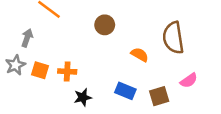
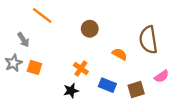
gray arrow: (27, 38) -> (23, 40), turned 128
orange cross: (67, 71) -> (81, 69), moved, turned 32

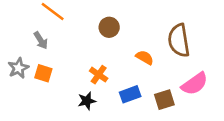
gray arrow: (23, 40) -> (41, 40), moved
pink semicircle: (162, 76) -> (195, 84), size x1.5
blue rectangle: (107, 85) -> (130, 94), turned -42

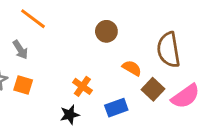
brown circle: (109, 27) -> (106, 31), moved
brown square: (164, 100) -> (153, 89), moved, turned -30

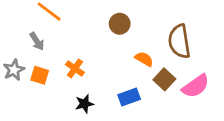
orange cross: (82, 86) -> (75, 69), moved

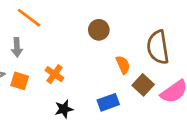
gray arrow: (37, 41) -> (17, 47), turned 30
orange semicircle: (144, 59) -> (123, 65), turned 36

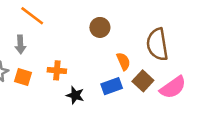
orange cross: (54, 74) -> (57, 70), turned -30
blue rectangle: (108, 102) -> (112, 86), moved
black star: (64, 109) -> (75, 95), moved, turned 30

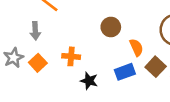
brown circle: (100, 27) -> (111, 27), moved
orange square: (23, 77) -> (38, 63), turned 30

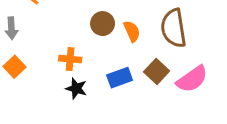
orange semicircle: (136, 47) -> (132, 31), moved
orange cross: (71, 56) -> (70, 59), moved

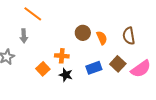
brown semicircle: (174, 28) -> (129, 36), size x0.7
orange square: (15, 67) -> (43, 69), moved

